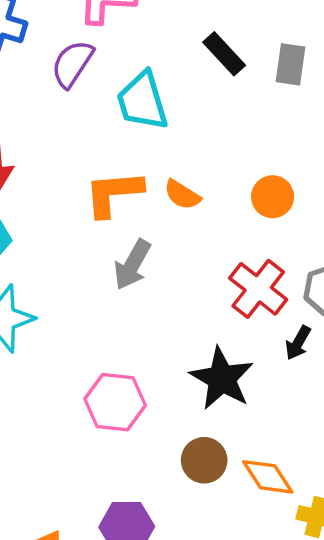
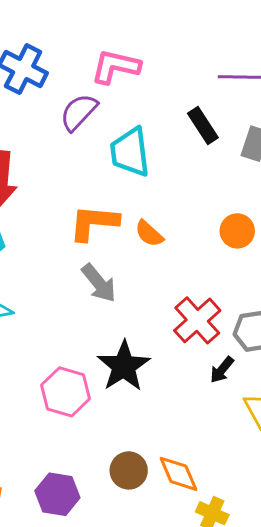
orange circle: (273, 197) -> (237, 231), moved
gray arrow: (132, 265) -> (99, 283), turned -78
black star: (222, 379) -> (124, 366), moved
brown circle: (204, 460) -> (129, 470), moved

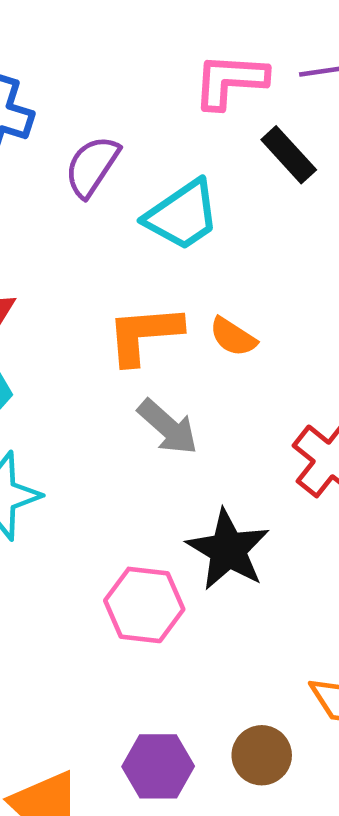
pink L-shape: (116, 67) -> (230, 81), moved
cyan trapezoid: (130, 152) -> (182, 215), turned -108
brown circle: (129, 470) -> (262, 755), moved

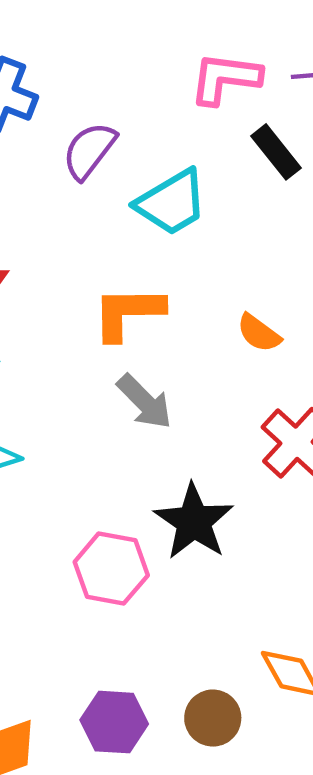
orange semicircle: (233, 337) -> (259, 333), moved

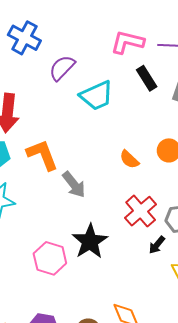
orange L-shape: (128, 313) -> (42, 155), moved, turned 63

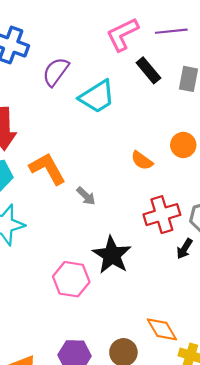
pink L-shape: (127, 42) -> (122, 34), turned -32
gray arrow: (74, 185) -> (86, 196), size x0.7
red cross: (141, 211) -> (162, 215), turned 32

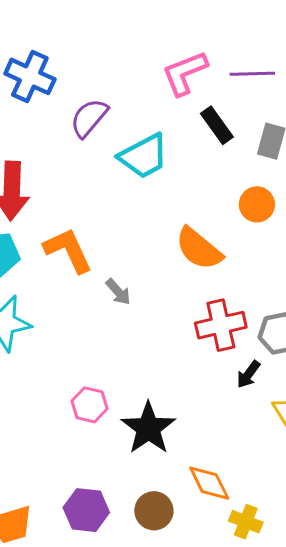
orange circle: (183, 145) -> (257, 204), moved
orange semicircle: (142, 161) -> (199, 249), size x1.6
black star: (112, 255) -> (148, 428), moved
pink hexagon: (71, 279) -> (90, 405), size x0.7

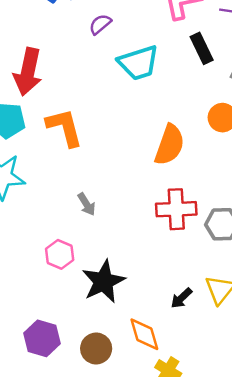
purple semicircle: (89, 118) -> (100, 24), size x0.7
orange semicircle: (199, 249) -> (170, 145), turned -120
gray arrow: (118, 292) -> (87, 204), moved
black arrow: (248, 374) -> (181, 298), moved

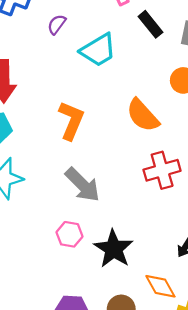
orange L-shape: (64, 127) -> (71, 120), moved, turned 51
orange semicircle: (170, 145) -> (143, 115), turned 132
gray arrow: (87, 204) -> (83, 185), size x1.8

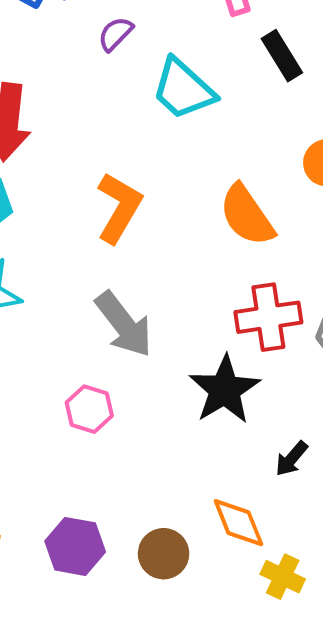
cyan trapezoid: (98, 50) -> (183, 89), turned 66
black star: (114, 249) -> (225, 390), moved

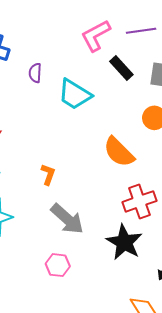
purple semicircle: (116, 34) -> (35, 73), turned -30
orange L-shape: (119, 208) -> (48, 174), moved, size x0.6

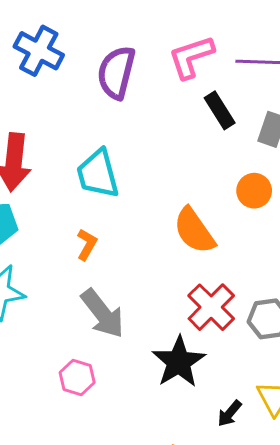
purple semicircle: (35, 73) -> (116, 72), moved, size x1.8
cyan trapezoid: (75, 94) -> (98, 174), moved, turned 33
red cross: (139, 201) -> (211, 307), turned -36

